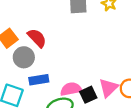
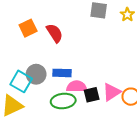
gray circle: (24, 57) -> (36, 74), moved
blue rectangle: (39, 80) -> (62, 73), moved

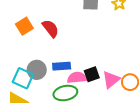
black square: (92, 95) -> (92, 74), moved

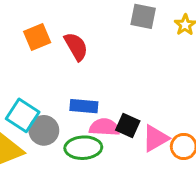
gray circle: (37, 70) -> (44, 130), moved
black square: (92, 74) -> (128, 126), turned 35

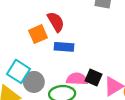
orange square: (37, 37) -> (38, 34), moved
blue rectangle: (84, 106) -> (64, 47), moved

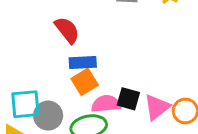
orange square: (38, 34) -> (85, 82), moved
cyan square: (18, 71) -> (25, 104), turned -30

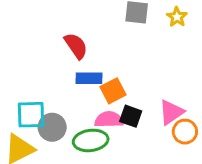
orange square: (85, 82) -> (113, 91), moved
pink triangle: (157, 107) -> (171, 112), moved

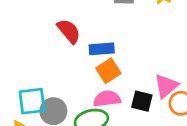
blue rectangle: (89, 78) -> (102, 49), moved
black square: (131, 116) -> (142, 101), moved

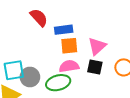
orange square: (108, 71) -> (69, 46), turned 30
pink triangle: (166, 86) -> (97, 46), moved

